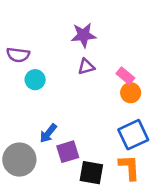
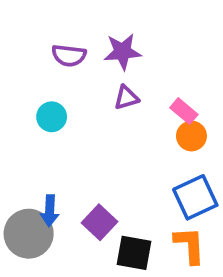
purple semicircle: (18, 55) -> (69, 55), moved
blue arrow: (48, 133) -> (50, 211), moved, turned -36
purple square: (68, 152) -> (100, 222), turned -30

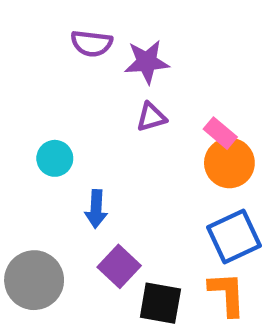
purple semicircle: (69, 55) -> (92, 43), moved
cyan circle: (52, 117) -> (55, 158), moved
orange circle: (191, 136) -> (229, 163), size x1.4
blue arrow: (50, 211) -> (96, 209), moved

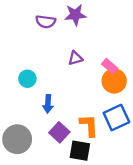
purple star: (147, 62) -> (75, 15), moved
orange L-shape: (227, 294) -> (89, 125), moved

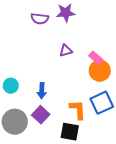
cyan circle: (27, 79) -> (11, 86), moved
purple square: (59, 132) -> (41, 115), moved

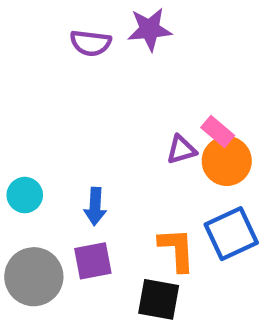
purple triangle: (66, 51) -> (181, 150), moved
purple square: (41, 115) -> (93, 261), turned 36

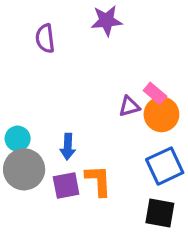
purple semicircle: (91, 43) -> (45, 38), moved, turned 76
orange L-shape: (177, 249) -> (98, 181), moved
gray circle: (34, 277) -> (24, 169), moved
black square: (159, 299) -> (160, 213), moved

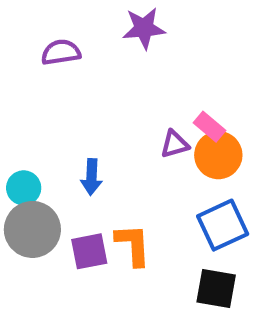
purple semicircle: (45, 38) -> (61, 52), turned 88
blue arrow: (68, 147) -> (91, 177), moved

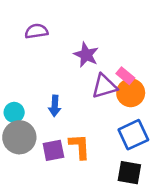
purple star: (144, 28) -> (86, 55), moved, turned 30
purple triangle: (175, 144) -> (104, 86), size x1.5

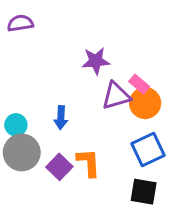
purple semicircle: (36, 31) -> (20, 23), moved
purple star: (86, 55) -> (96, 61), turned -30
purple square: (53, 150) -> (59, 167), turned -35

